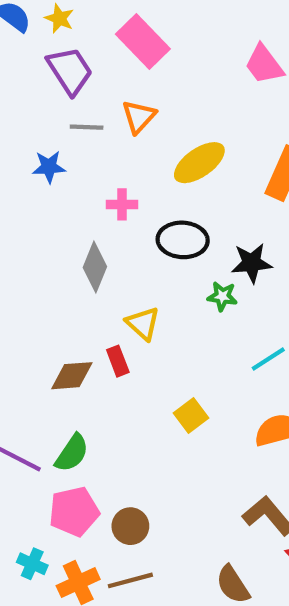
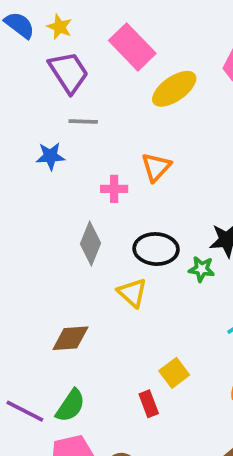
orange triangle: (139, 117) -> (156, 167), moved
yellow ellipse: (199, 163) -> (174, 89), moved
black ellipse: (183, 240) -> (156, 249), moved
red rectangle: (118, 361) -> (149, 404), moved

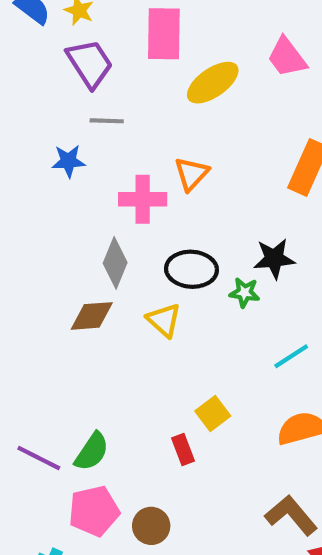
pink rectangle: (132, 47) -> (164, 34), turned 45
pink cross: (114, 189) -> (143, 199), size x1.5
brown diamond: (70, 338) -> (92, 316), moved

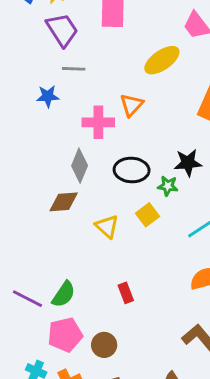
yellow ellipse: (213, 83) -> (162, 60), moved
yellow triangle: (164, 320) -> (107, 226), moved
yellow square: (213, 413) -> (147, 215), moved

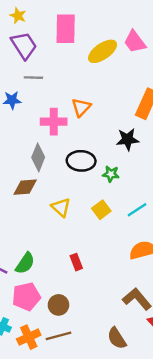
yellow ellipse: (162, 60) -> (103, 51), moved
black star: (188, 163) -> (128, 139), moved
yellow square: (147, 215) -> (101, 210), moved

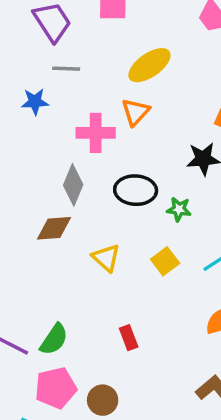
yellow ellipse: (103, 51) -> (149, 65), moved

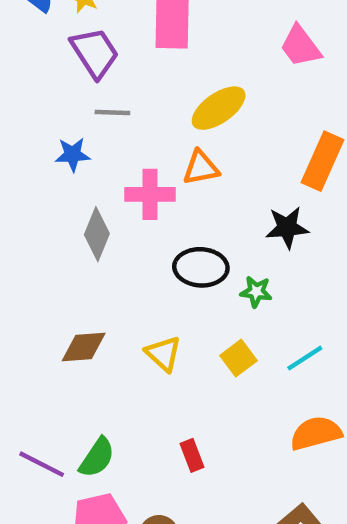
orange triangle: (136, 112) -> (201, 168), turned 36
gray diamond: (73, 185) -> (97, 234), moved
brown diamond: (54, 228) -> (84, 347), moved

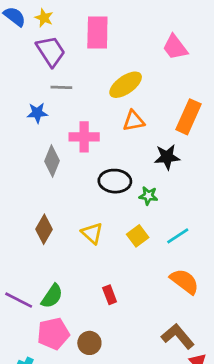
orange triangle: (201, 168) -> (134, 121), moved
brown diamond: (84, 347) -> (44, 229), turned -56
orange semicircle: (316, 433) -> (184, 281), turned 52

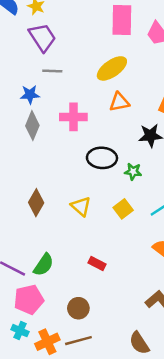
pink rectangle: (97, 33) -> (122, 20), moved
gray diamond: (52, 161) -> (32, 126), moved
red rectangle: (110, 295) -> (97, 263), turned -42
pink pentagon: (53, 334) -> (29, 300), moved

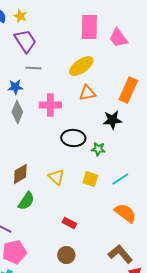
brown diamond: (36, 203) -> (20, 174), turned 30
yellow square: (123, 209) -> (90, 179), turned -35
green semicircle: (44, 265) -> (26, 201), moved
brown circle: (78, 308) -> (66, 255), moved

